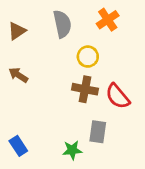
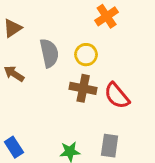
gray semicircle: (62, 24) -> (49, 53), moved
gray rectangle: (98, 132) -> (110, 146), moved

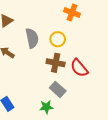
orange cross: (107, 16) -> (72, 12), turned -35
gray rectangle: (110, 146) -> (58, 89), moved, turned -56

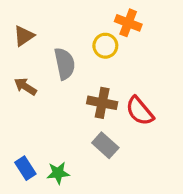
yellow circle: (58, 39) -> (105, 46), moved
green star: (46, 107) -> (58, 173), moved

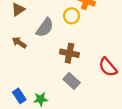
gray semicircle: (65, 64) -> (45, 28), turned 48
red semicircle: (140, 111) -> (108, 67), moved

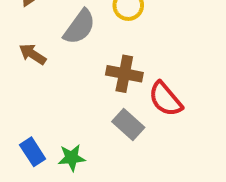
red semicircle: (108, 67) -> (165, 99), moved

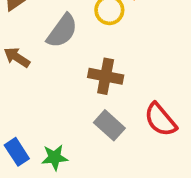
red semicircle: (165, 99) -> (160, 120), moved

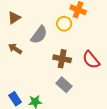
red semicircle: (160, 120) -> (91, 60), moved

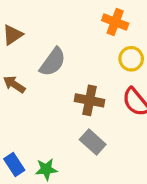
yellow circle: (64, 24) -> (131, 59), moved

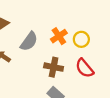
orange cross: (115, 22) -> (59, 36), moved, turned 35

